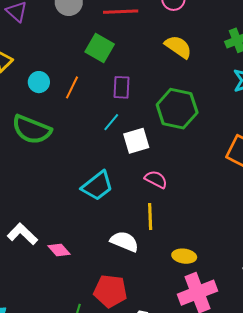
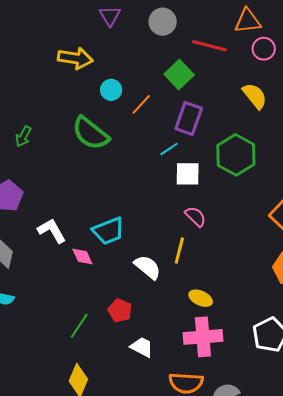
purple rectangle: (121, 87) -> (189, 118), size x1.4
cyan trapezoid: (97, 186) -> (108, 231), moved
red pentagon: (110, 291) -> (120, 311), size x0.7

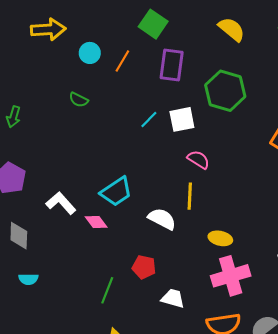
green semicircle: (90, 133) -> (79, 100), size x0.5
cyan line: (169, 149) -> (149, 119), moved

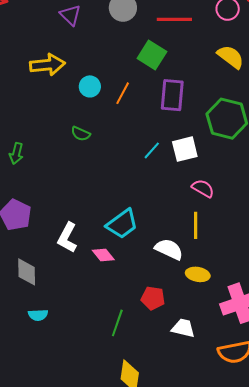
white L-shape: (61, 203) -> (67, 238), turned -108
yellow ellipse: (220, 238) -> (198, 274), moved

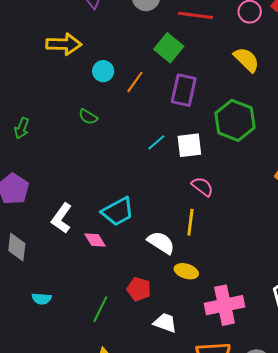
cyan semicircle: (38, 315) -> (42, 299), moved

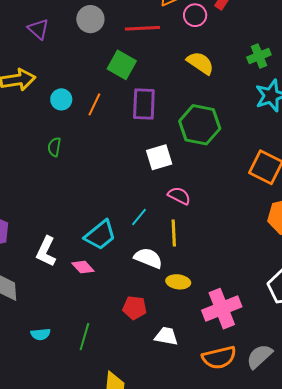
green semicircle: (88, 117) -> (54, 147), turned 78
cyan line: (156, 142) -> (139, 217), moved
green line: (100, 309) -> (84, 337), moved

